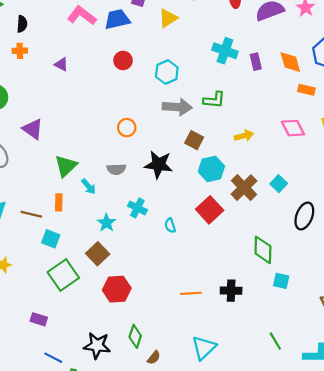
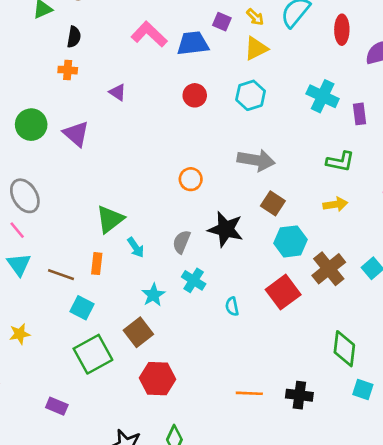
cyan hexagon: (167, 72) -> (251, 95), moved
green L-shape: (214, 100) -> (340, 162), moved
purple triangle: (33, 129) -> (76, 134), moved
gray semicircle: (116, 169) -> (182, 242), moved, turned 108

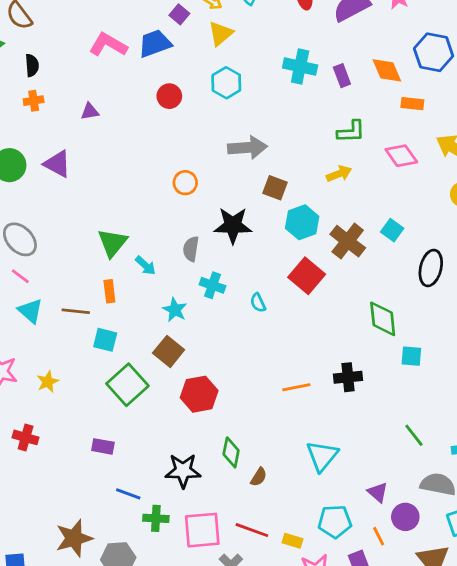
purple square: (222, 22) -> (179, 14), turned 30
purple triangle: (118, 92) -> (90, 111), turned -30
green L-shape: (340, 162) -> (351, 132), moved

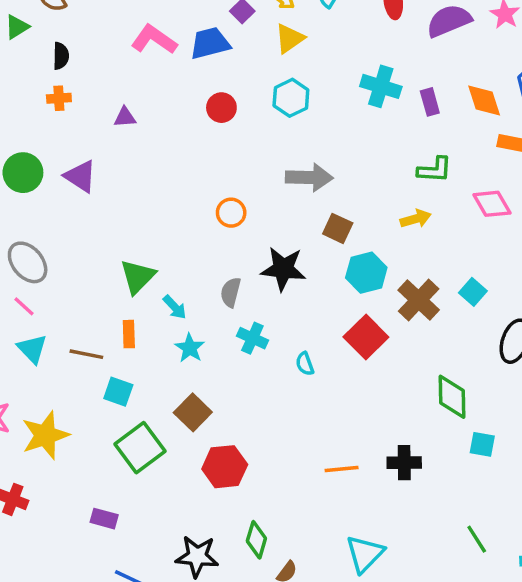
cyan star: (175, 310) -> (190, 348), moved
yellow star: (48, 382) -> (45, 435), size x1.8

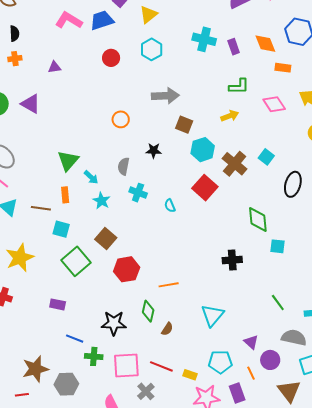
black star: (283, 269) -> (154, 151), size x0.6
orange line: (342, 469) -> (169, 285), moved

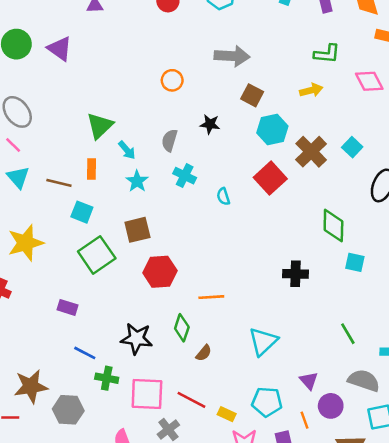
brown square: (106, 239) -> (137, 230), turned 30

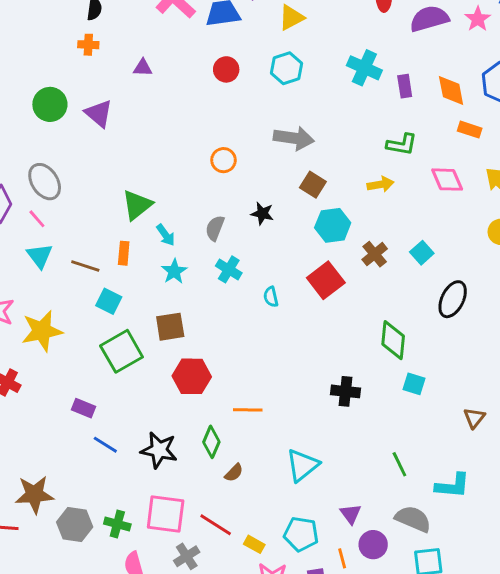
brown cross: (311, 152) -> (375, 254), size x0.7
blue line: (85, 353) -> (105, 445), moved
green cross: (107, 378) -> (117, 524), moved

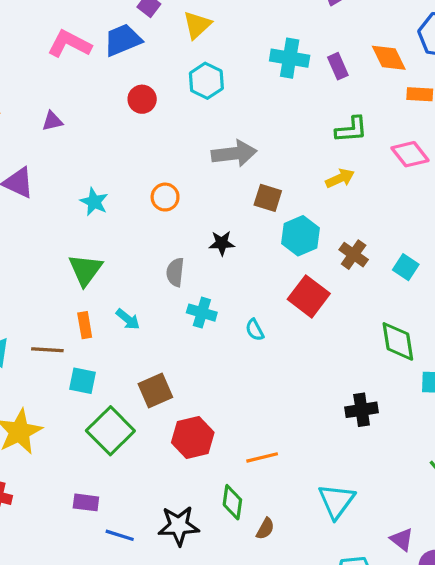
cyan arrow: (166, 235) -> (128, 319), moved
cyan square: (422, 253) -> (406, 267), moved
cyan star: (174, 271) -> (94, 202), moved

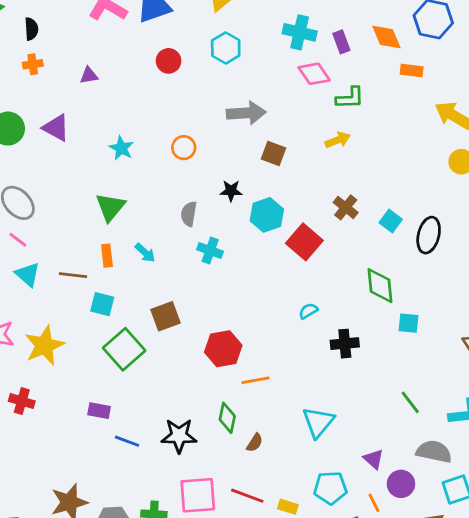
pink diamond: (410, 154) -> (314, 74), moved
cyan hexagon: (301, 236) -> (267, 215), moved
cyan semicircle: (255, 330) -> (308, 311), moved, turned 84
red hexagon: (193, 438) -> (223, 349), moved

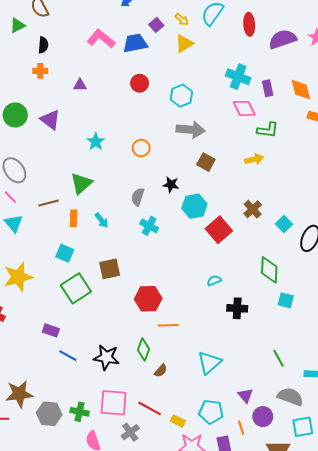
cyan hexagon: (226, 48) -> (181, 96), moved
brown line: (73, 275) -> (49, 203), moved, turned -30

